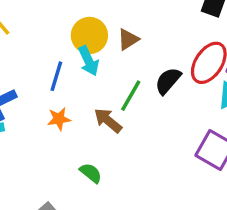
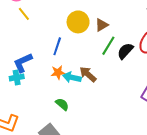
cyan arrow: (89, 61) -> (72, 77), moved, turned 126
green line: (131, 96) -> (108, 46), moved
green semicircle: (91, 173) -> (62, 104), moved

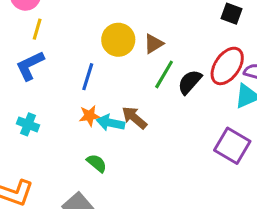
yellow line: (24, 14) -> (37, 29), turned 56
blue L-shape: (23, 63) -> (30, 66), moved
cyan cross: (17, 78) -> (28, 124), turned 32

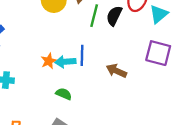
blue line: (88, 77) -> (82, 55), moved
brown arrow: (134, 118) -> (116, 71), moved

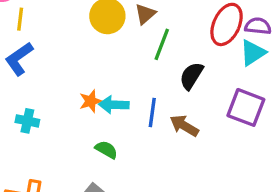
black semicircle: (114, 16) -> (191, 76), moved
blue line: (82, 55) -> (152, 113), moved

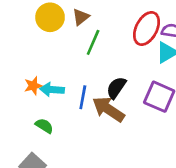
black semicircle: (191, 76) -> (116, 88), moved
brown arrow: (184, 126) -> (108, 109), size x1.4

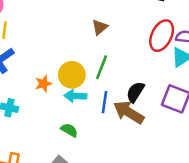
yellow circle: (50, 17) -> (72, 75), moved
green line: (93, 42) -> (102, 67), moved
orange star: (33, 86) -> (43, 84), moved

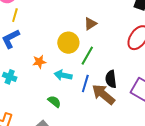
yellow circle: (72, 75) -> (68, 43), moved
black semicircle: (135, 92) -> (111, 79), turned -48

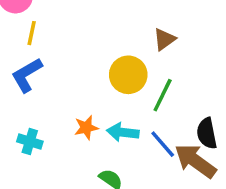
orange star: (39, 62) -> (86, 128), moved
blue line: (85, 84) -> (163, 144), turned -54

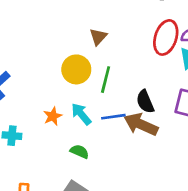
cyan arrow: (123, 132) -> (81, 114), turned 55
blue line: (163, 144) -> (113, 117), turned -45

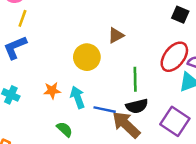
green line: (106, 80) -> (135, 79), moved, turned -35
black semicircle: (145, 102) -> (137, 106), turned -100

